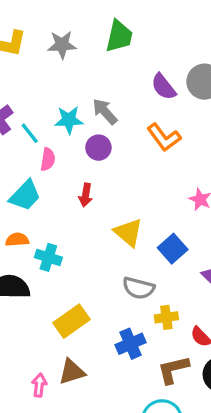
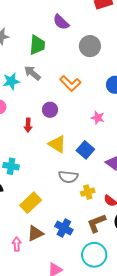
green trapezoid: (119, 36) -> (37, 45), moved
purple semicircle: (164, 87) -> (61, 22), moved
purple circle: (98, 148) -> (50, 110), moved
blue cross: (131, 344) -> (64, 228), moved, turned -30

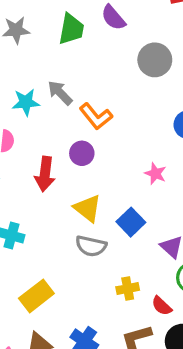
green trapezoid: (37, 45) -> (71, 29), moved
orange L-shape: (70, 83) -> (96, 116), moved
red arrow: (28, 125) -> (45, 174), size x1.5
gray semicircle: (68, 177) -> (91, 246), moved

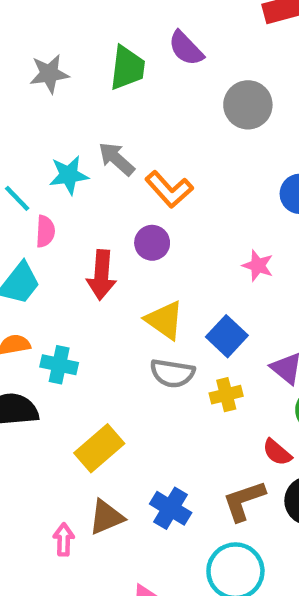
yellow cross: (128, 289) -> (226, 395), moved

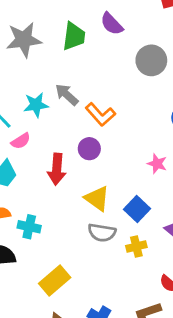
gray star: (49, 74) -> (24, 40), size x1.4
pink semicircle: (45, 231) -> (21, 141), turned 54

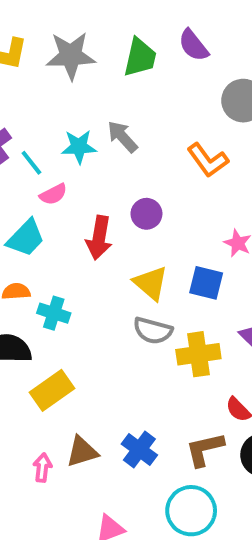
orange L-shape: (100, 114) -> (208, 160), moved
blue square: (137, 209) -> (206, 283), moved, turned -35
yellow cross: (136, 246) -> (198, 354), size x1.5
yellow rectangle: (55, 280) -> (52, 390), moved

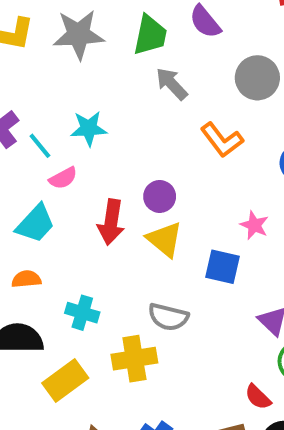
gray arrow: (122, 137) -> (172, 84), moved
yellow triangle: (151, 283) -> (165, 239), moved
cyan cross: (54, 313) -> (82, 313), moved
yellow cross: (198, 354) -> (134, 359), moved

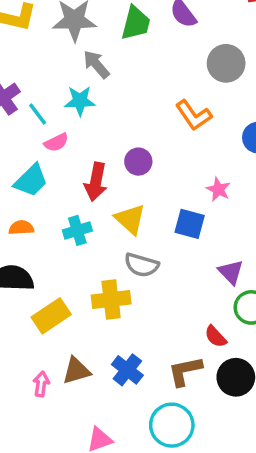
gray arrow: (172, 84) -> (96, 64), moved
yellow triangle: (165, 239) -> (130, 219), moved
cyan cross: (82, 313) -> (77, 230), moved, turned -36

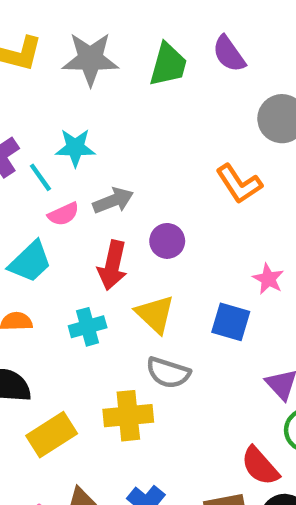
gray arrow: (96, 64) -> (113, 201), moved, turned 108
cyan star: (80, 101) -> (75, 148), moved
red semicircle: (216, 337) -> (260, 466), size x1.4

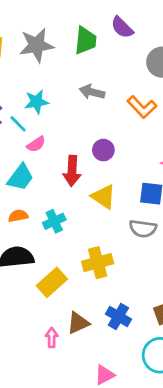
gray arrow: (113, 201) -> (92, 92), moved, turned -135
cyan cross: (88, 327) -> (54, 221), moved
gray semicircle: (168, 373) -> (143, 229), moved

